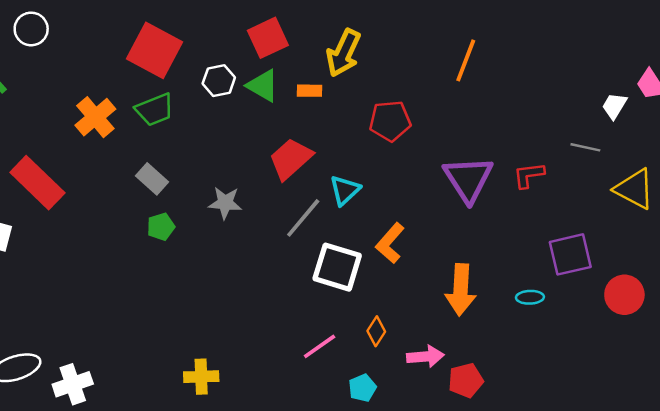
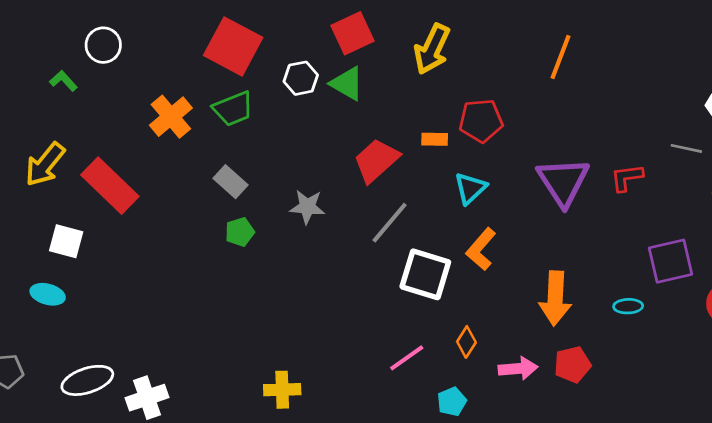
white circle: (31, 29) -> (103, 45), moved
orange rectangle: (310, 91) -> (435, 139), moved
cyan triangle: (345, 190) -> (470, 188), moved
red pentagon: (466, 380) -> (572, 364), moved

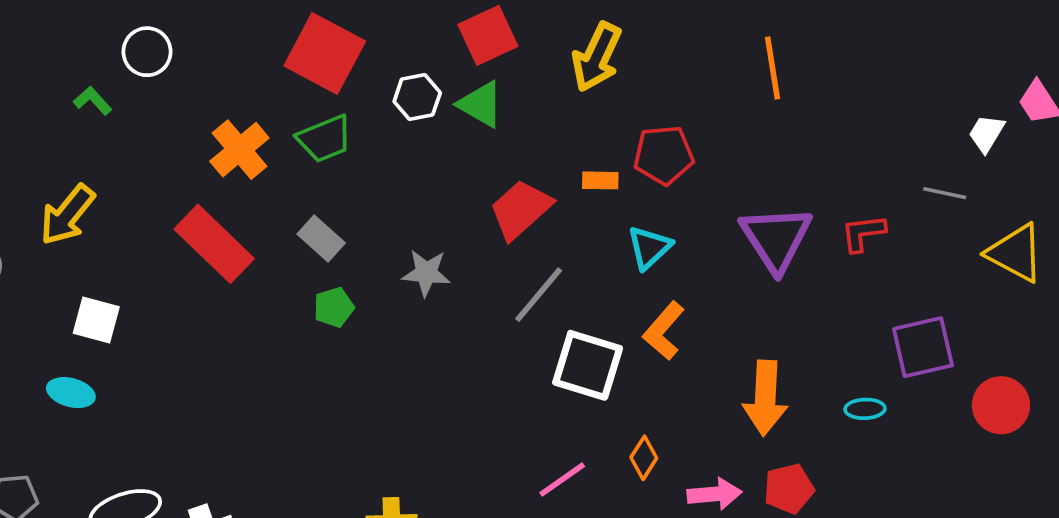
orange line: (560, 57) -> (772, 68), turned -30
red rectangle: (110, 186) -> (214, 244), moved

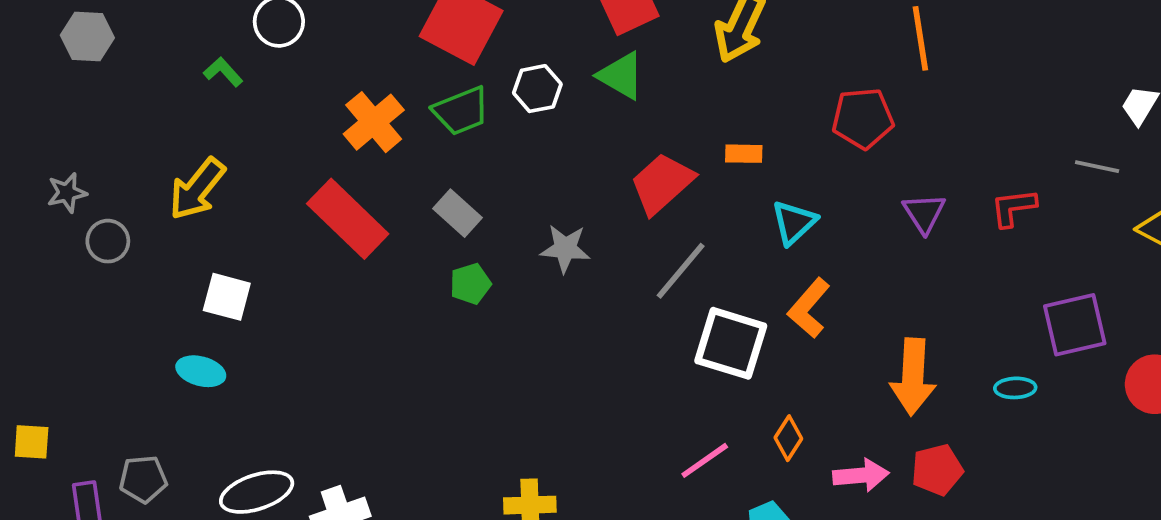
white hexagon: (417, 97) -> (537, 89), moved
red pentagon: (664, 155) -> (863, 118), moved
purple triangle: (776, 238) -> (924, 213), size x0.6

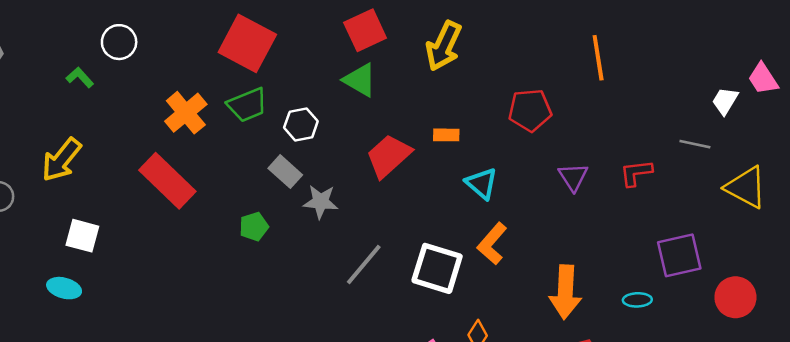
orange line: (920, 38) -> (598, 58), moved
white hexagon: (537, 89) -> (301, 124), moved
gray rectangle: (457, 213) -> (285, 172), moved
cyan triangle: (794, 222) -> (482, 183), turned -36
gray line: (681, 271) -> (364, 265), moved

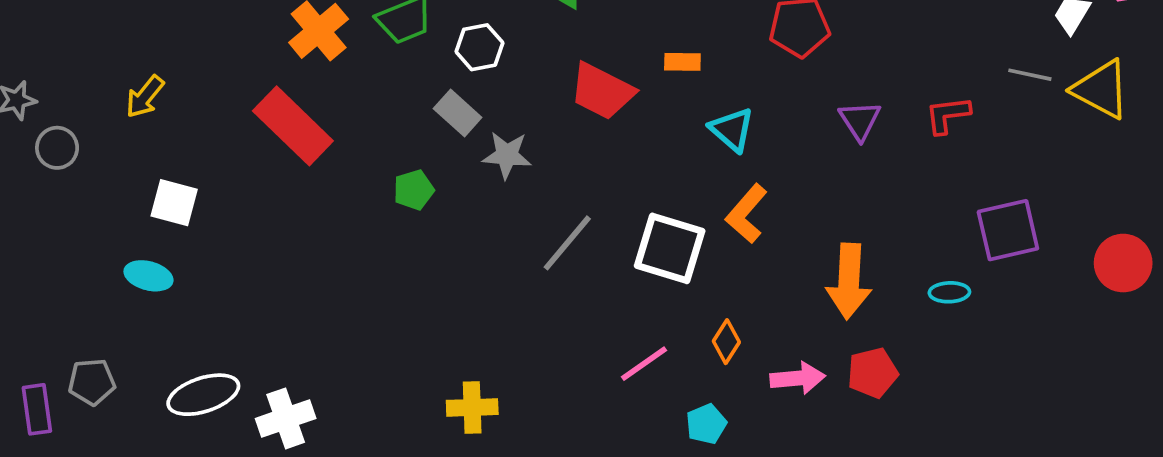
red trapezoid: (389, 156) -> (602, 91), turned -111
yellow arrow: (61, 160) -> (145, 97), size x0.7
yellow triangle: (746, 187) -> (1101, 89), moved
red circle: (735, 297) -> (1123, 263), moved

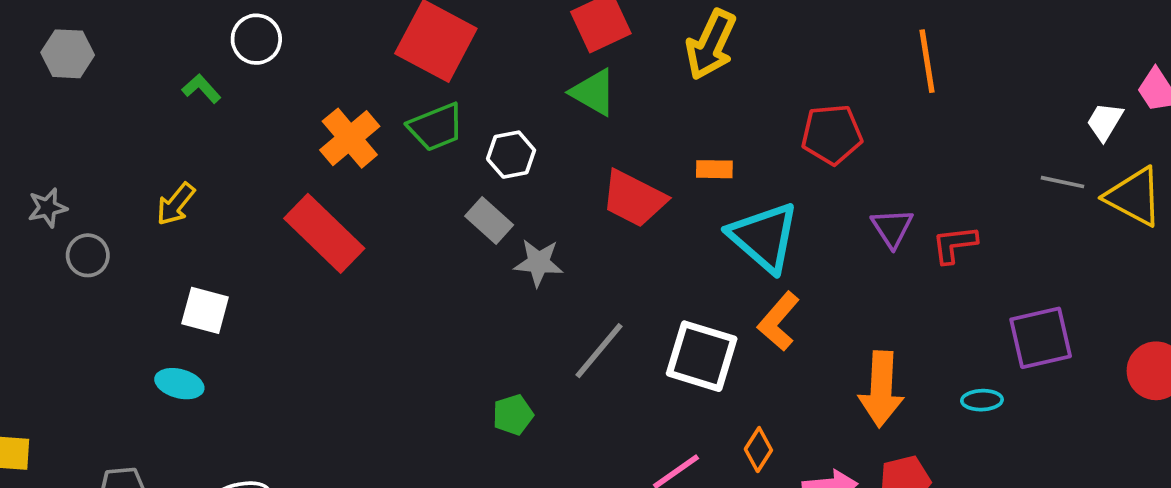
red L-shape: (948, 115) -> (954, 244), moved
cyan triangle: (732, 130) -> (764, 237), size x1.6
green pentagon: (414, 190) -> (513, 415), moved

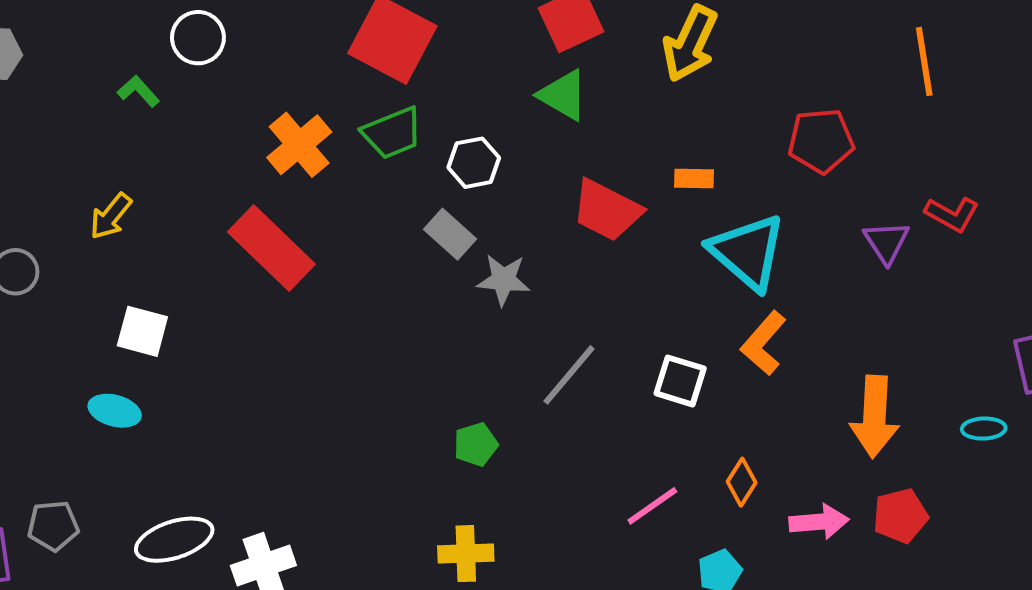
red L-shape: (954, 244) -> (952, 214), moved, turned -144
white square: (702, 356) -> (680, 381), size x0.7

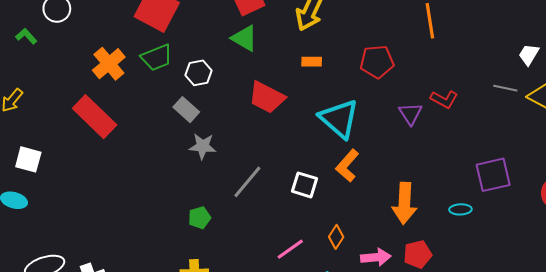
orange rectangle: (694, 179) -> (312, 62), moved
gray star: (504, 280) -> (203, 146), moved

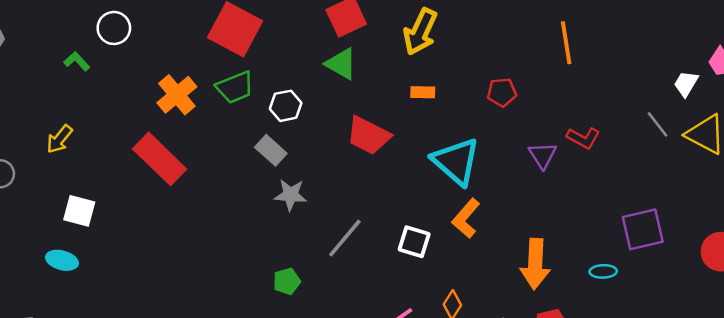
red pentagon: (377, 62) -> (502, 92), size x0.7
gray line: (505, 88) -> (658, 124), turned 40

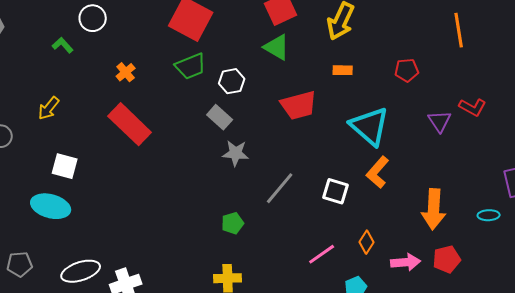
orange cross: (177, 95) -> (126, 72), moved, size x0.6
red trapezoid: (368, 135) -> (299, 105), turned -42
cyan ellipse: (62, 260) -> (51, 206), size x1.5

